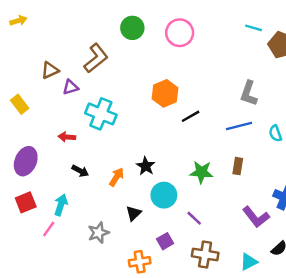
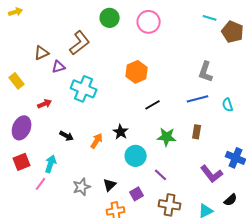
black line: (191, 116) -> (153, 105), moved
red arrow: (67, 137) -> (45, 104), moved, turned 152
black triangle: (134, 213) -> (110, 185), moved

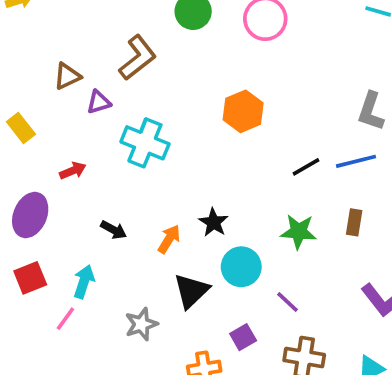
black line: (153, 105) -> (306, 167), moved
black triangle: (110, 185) -> (191, 291), moved, size x1.5

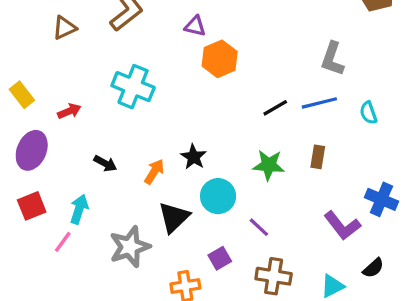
purple triangle: (99, 102) -> (195, 26), moved, turned 30
yellow rectangle: (21, 128) -> (22, 95), moved
gray star: (141, 324) -> (130, 247), size x1.4

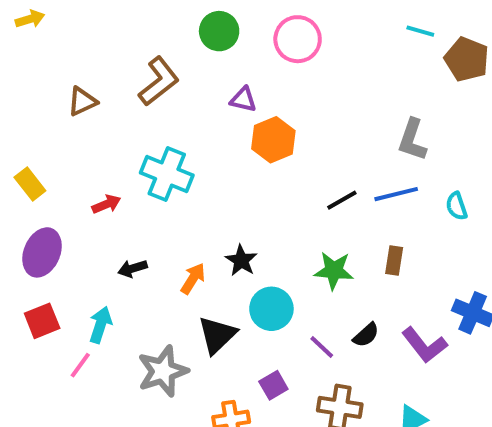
red arrow: (69, 111) -> (106, 204), moved
black arrow: (105, 163) -> (133, 269), turned 135
black semicircle: (373, 268) -> (366, 335), moved

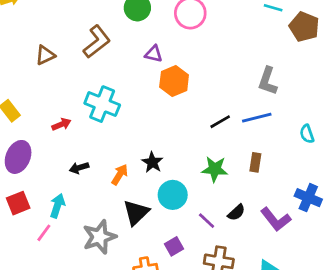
cyan semicircle: (457, 206) -> (307, 134), moved

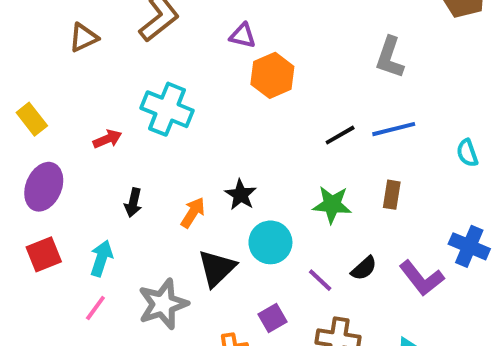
gray L-shape: (268, 81) -> (390, 57), moved
black arrow: (79, 168) -> (133, 203), turned -60
pink line: (44, 233) -> (95, 308), moved

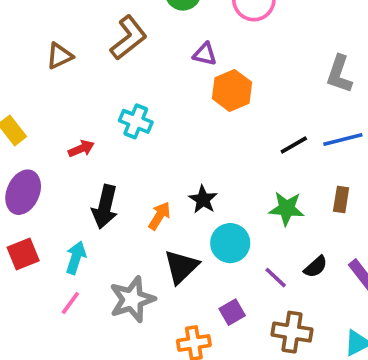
cyan cross: (167, 109) -> (136, 121), size x0.7
black arrow: (133, 203) -> (105, 207), size x1.6

